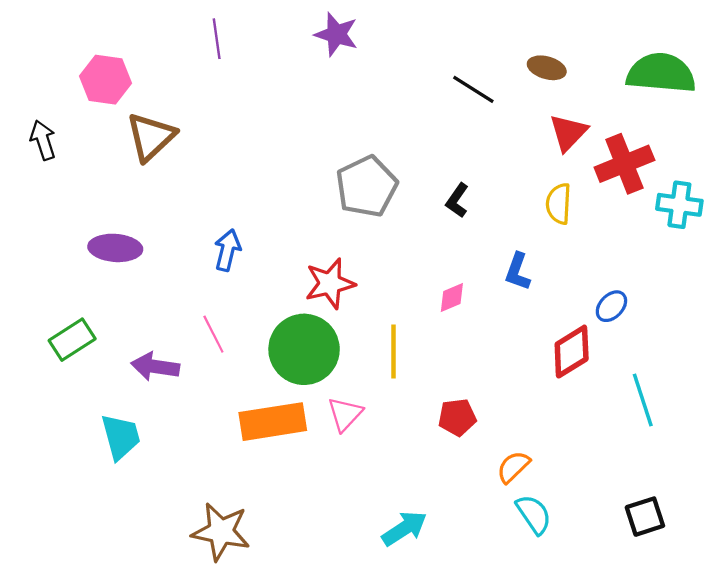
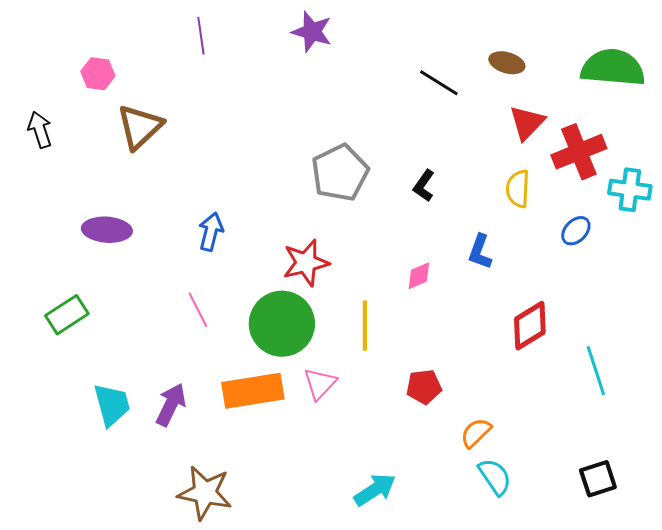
pink hexagon: (106, 80) -> (98, 74), size x0.7
blue ellipse: (611, 306) -> (576, 231), moved
purple arrow: (155, 367) -> (171, 405), moved, turned 108

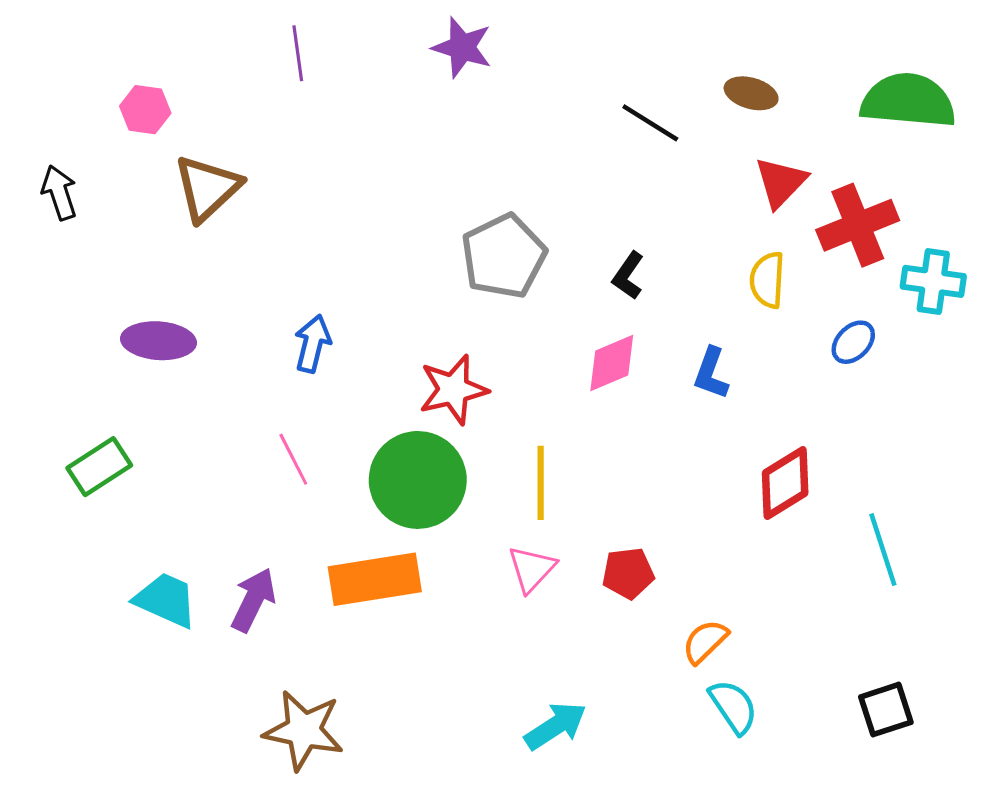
pink diamond: (419, 276) -> (612, 363), moved, size x1.4
pink triangle: (320, 384) -> (532, 569), moved
cyan trapezoid: (112, 405) -> (166, 600), turned -51

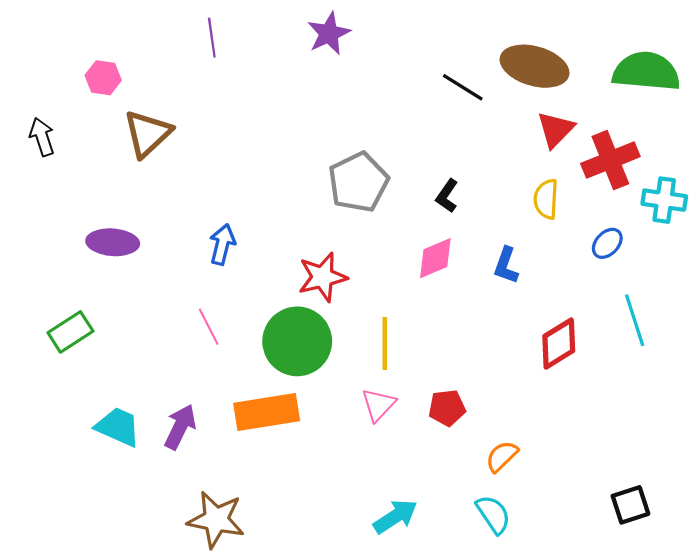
purple star: (462, 47) -> (329, 33), turned 30
brown ellipse: (751, 93) -> (534, 66), size x1.8
cyan line: (883, 550) -> (635, 320), moved
cyan semicircle: (733, 707) -> (493, 514), moved

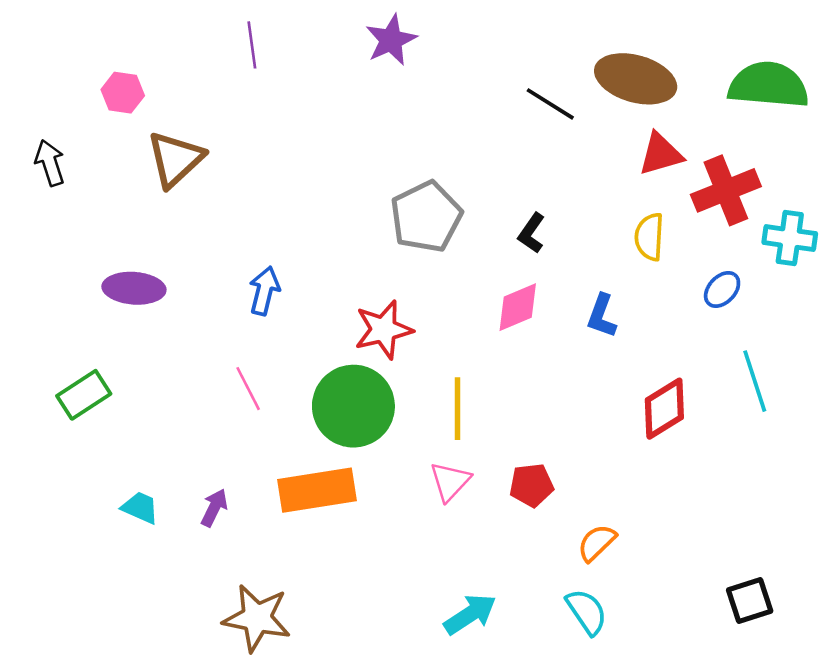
red triangle: (556, 129) -> (661, 154), turned 30
cyan trapezoid: (118, 427) -> (140, 508), size x0.7
purple arrow: (180, 427) -> (214, 508), size x0.7

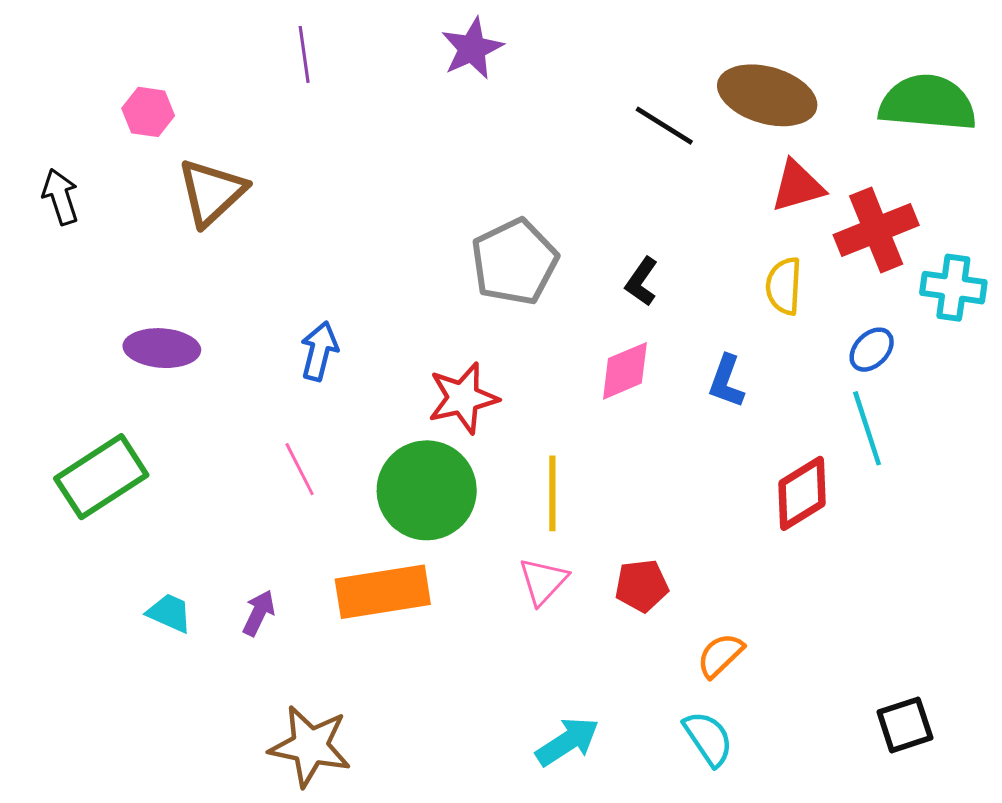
cyan line: (755, 381) -> (867, 428), moved
green rectangle: (84, 395) -> (101, 477), size x1.4

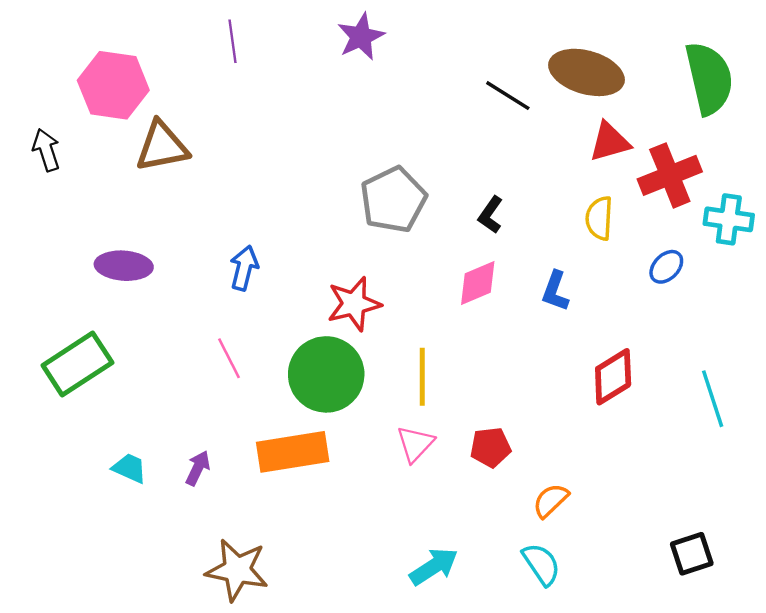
green semicircle: (928, 103) -> (709, 78), turned 72
pink hexagon: (148, 112) -> (113, 85), size x1.8
brown triangle: (212, 192) -> (162, 147), turned 32
cyan line: (867, 428) -> (713, 399), moved

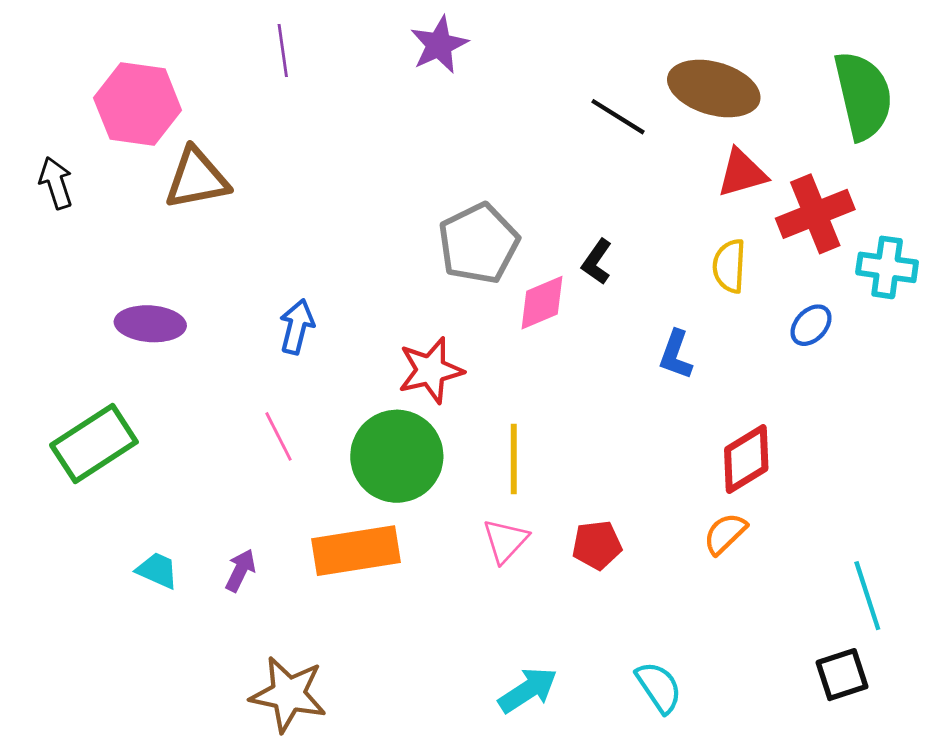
pink diamond: (478, 283) -> (542, 303), moved
cyan line: (713, 399) -> (867, 596), moved
orange semicircle: (551, 501) -> (725, 534), moved

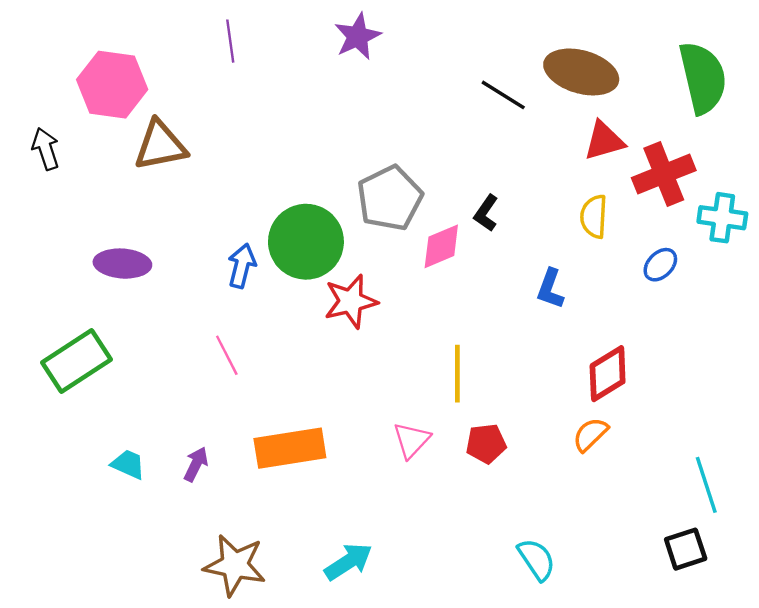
green circle: (397, 456) -> (306, 242), moved
yellow line: (514, 459) -> (457, 374), moved
cyan arrow: (528, 690) -> (348, 562), moved

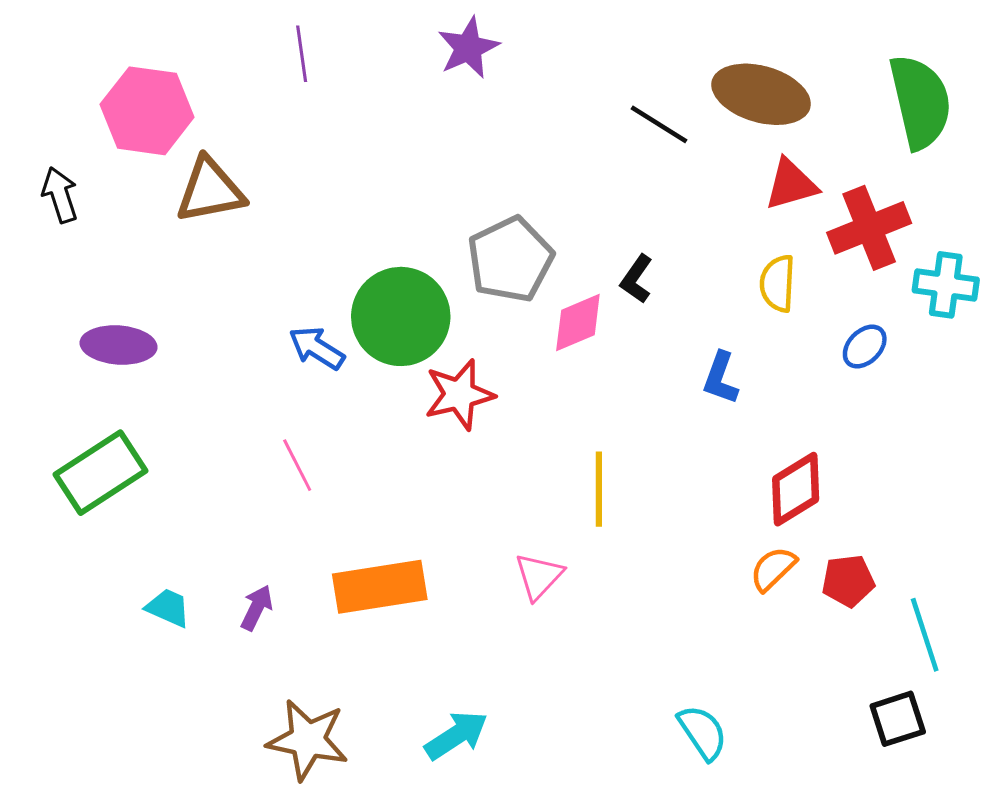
purple ellipse: (122, 264) -> (119, 345), moved
blue arrow: (242, 266) -> (317, 348), turned -72
red pentagon: (486, 444) -> (848, 581), moved

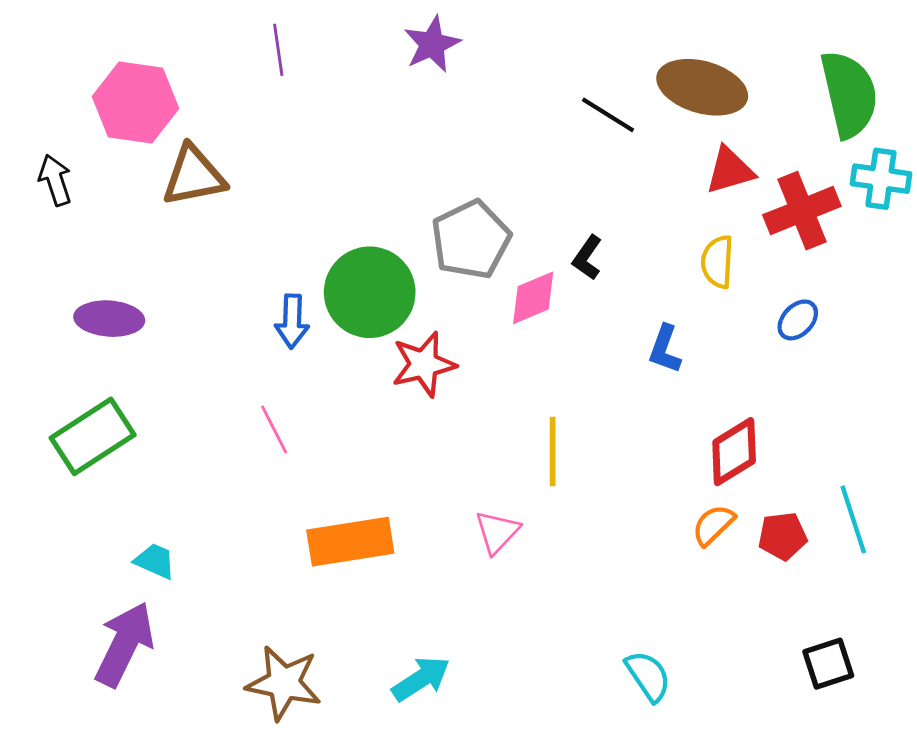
cyan cross: (946, 285) -> (881, 179), moved
blue arrow: (317, 348) -> (292, 321), turned -120
purple arrow: (257, 608) -> (124, 644), moved, size x2.0
cyan line: (925, 635) -> (853, 519), moved

